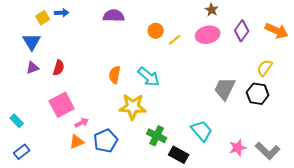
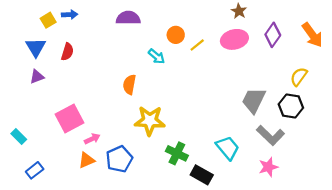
orange arrow: (277, 31) -> (312, 35), turned 30
red semicircle: (59, 68) -> (67, 52), moved
cyan arrow: (149, 77) -> (157, 56), moved, size x0.7
gray L-shape: (268, 151) -> (271, 135), moved
blue rectangle: (22, 152) -> (35, 170), moved

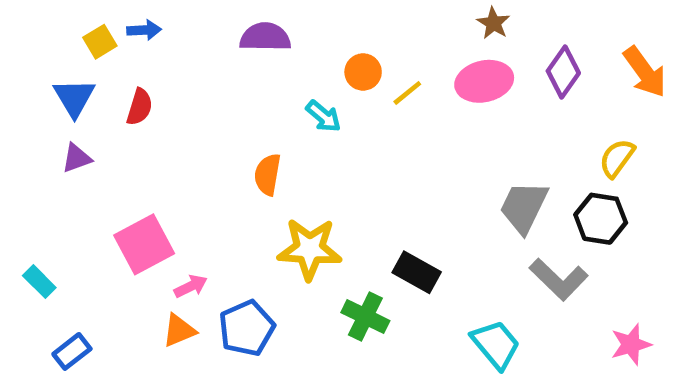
cyan trapezoid: (228, 148) -> (496, 344), moved
pink star: (268, 167) -> (631, 344), moved
black rectangle: (202, 175) -> (417, 272), moved

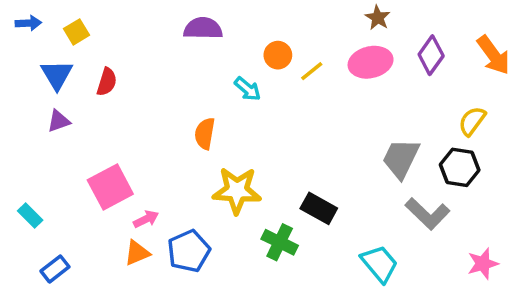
blue arrow: (144, 30) -> (28, 23), moved

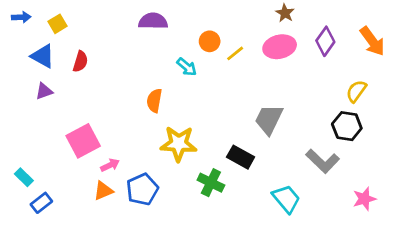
blue triangle: (57, 75) -> (43, 56), turned -30
gray trapezoid: (401, 158) -> (269, 119), moved
cyan rectangle: (30, 215) -> (24, 177), moved

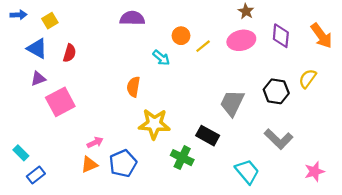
purple diamond: (325, 41) -> (281, 36), turned -30
black hexagon: (347, 126) -> (276, 91), moved
pink square: (83, 141) -> (60, 102), moved

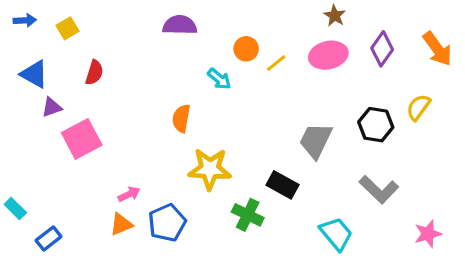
purple diamond: (281, 36) -> (382, 49), turned 30
blue triangle: (37, 48) -> (34, 74), moved
cyan rectangle: (21, 153) -> (15, 208), moved

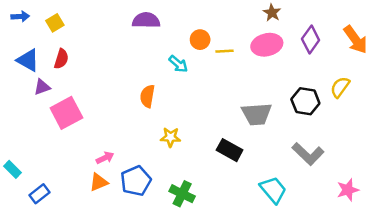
yellow line: (276, 63) -> (224, 51), turned 36
red semicircle: (94, 73) -> (61, 59), moved
gray trapezoid: (316, 141) -> (257, 114), turned -120
yellow star: (210, 169) -> (171, 137), size x0.6
green cross: (248, 215) -> (182, 194), moved

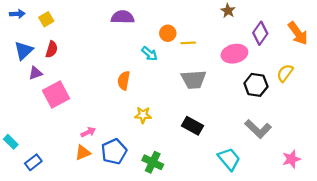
pink ellipse: (267, 45) -> (234, 54), moved
blue triangle: (28, 60) -> (24, 50), turned 48
gray trapezoid: (257, 114) -> (194, 79), moved

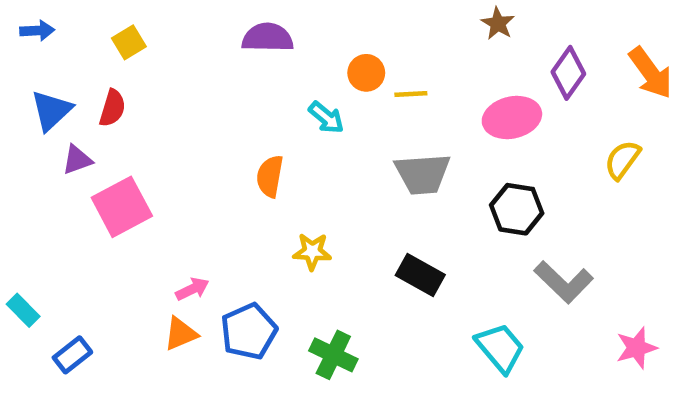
yellow square: (46, 19) -> (129, 42), moved
black hexagon: (256, 85) -> (517, 209), moved

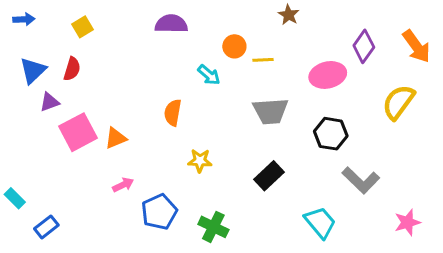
brown star: (498, 24) -> (289, 15), moved
yellow semicircle: (622, 160) -> (398, 102), size x1.4
black rectangle: (420, 275) -> (269, 176), turned -72
orange triangle: (181, 334) -> (116, 138), moved

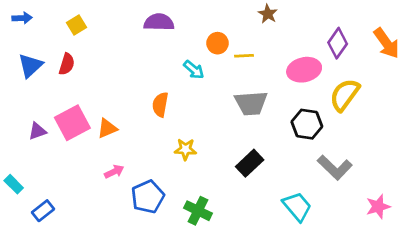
purple triangle: (49, 102) -> (37, 131), moved
yellow semicircle: (398, 102) -> (345, 95), moved

